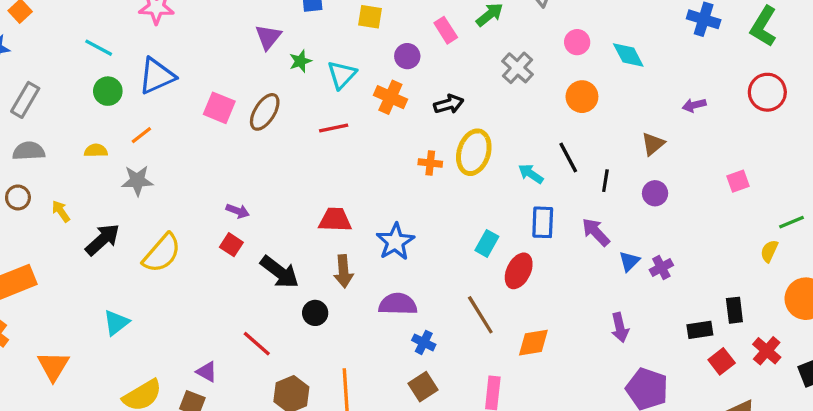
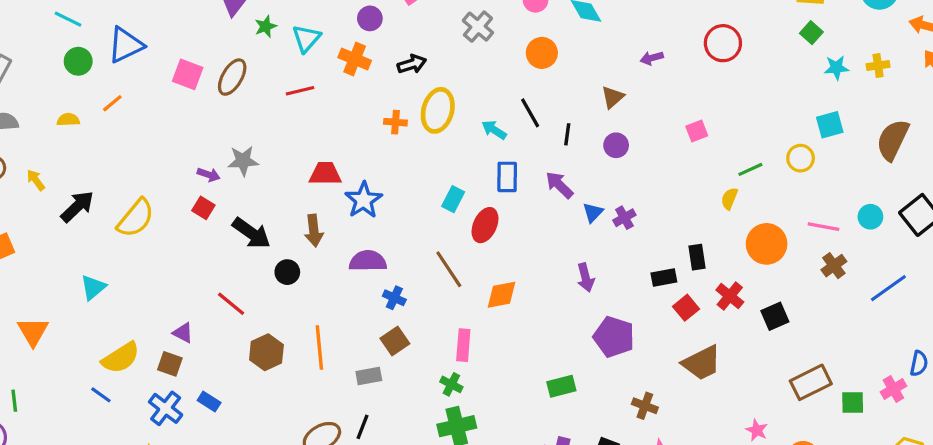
gray star: (137, 181) -> (243, 161), moved
red trapezoid: (335, 220) -> (325, 174), moved

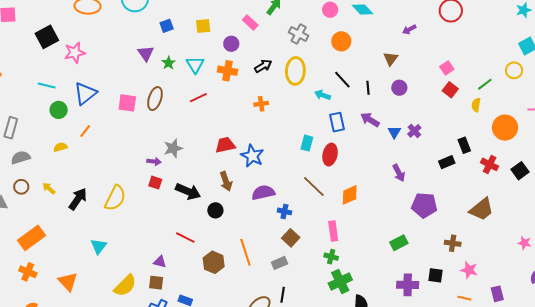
yellow ellipse: (438, 110) -> (295, 71), moved
red square: (686, 308) -> (450, 90), moved

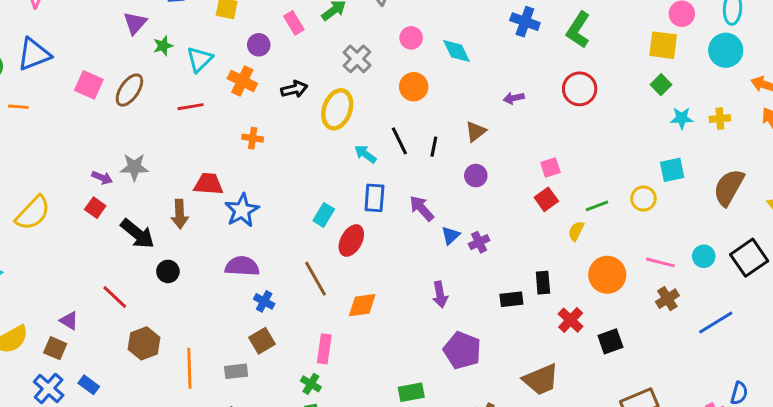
black line: (368, 88) -> (434, 147), moved
orange cross: (261, 104) -> (253, 138), moved
orange line: (85, 131) -> (18, 107), turned 40
brown arrow: (226, 181) -> (180, 214), moved
orange line: (245, 252) -> (189, 368), moved

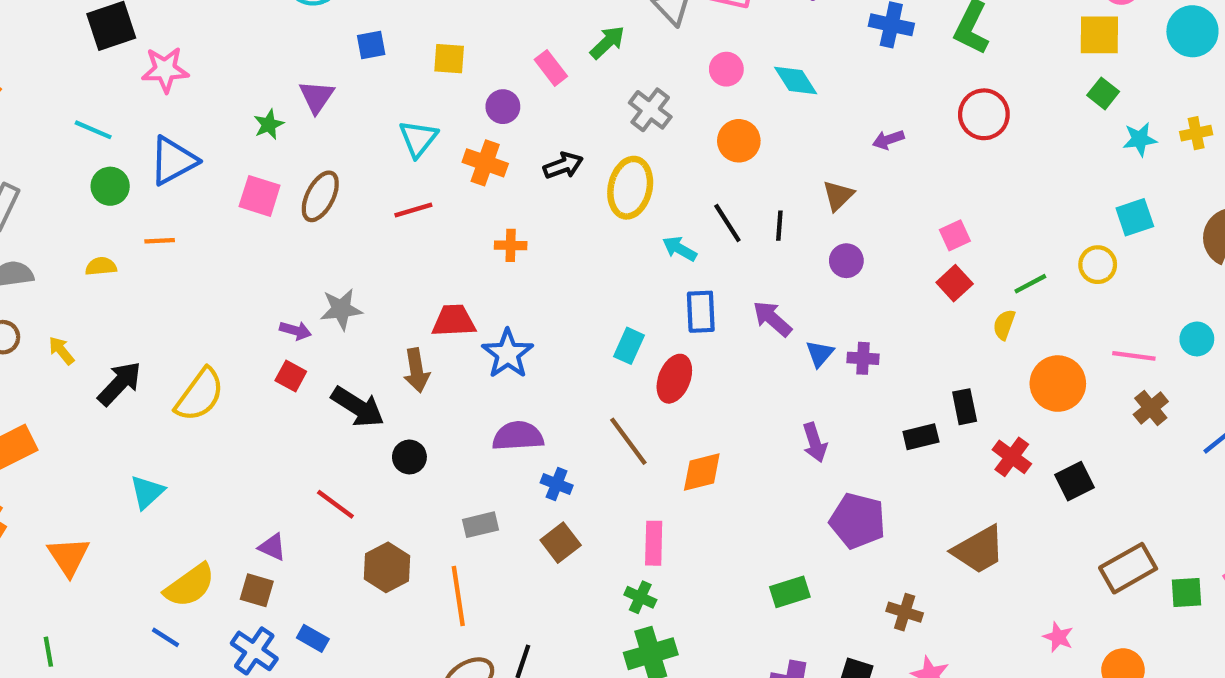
green star: (163, 46) -> (269, 124), moved
purple cross: (479, 242) -> (863, 358), turned 36
gray rectangle: (236, 371) -> (480, 525), moved

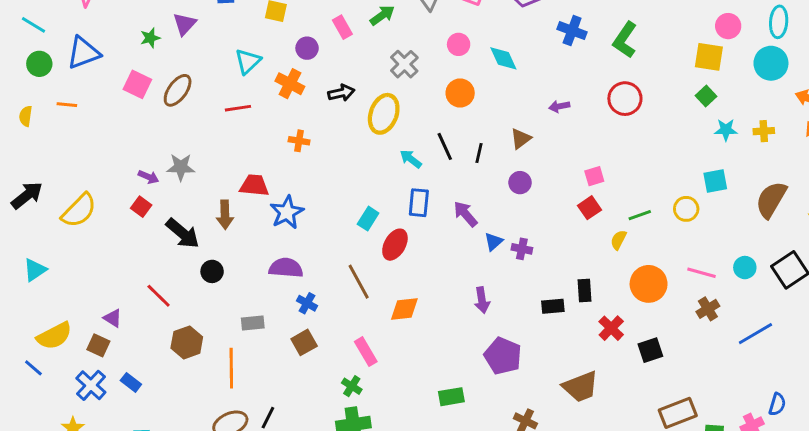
yellow semicircle: (101, 266) -> (26, 116), turned -84
pink rectangle: (654, 543) -> (366, 352), turned -40

